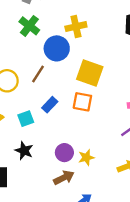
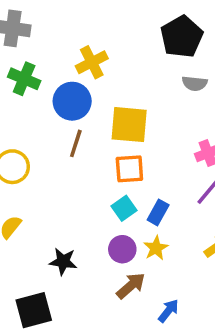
brown line: (38, 74) -> (76, 143), moved
blue rectangle: (50, 105) -> (158, 212), moved
cyan square: (26, 119) -> (124, 208), moved

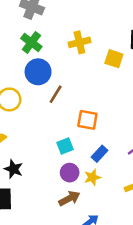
blue circle: (72, 101) -> (38, 72), moved
yellow square: (129, 125) -> (114, 59), moved, size x0.7
cyan square: (124, 208) -> (65, 146), moved
black star: (63, 261) -> (14, 169), moved

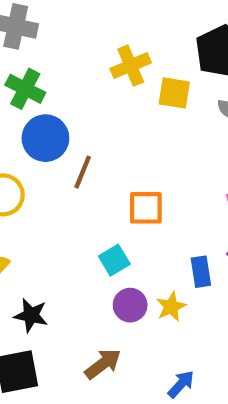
yellow cross: (79, 42) -> (131, 66), moved
blue rectangle: (100, 154) -> (201, 272), moved, turned -42
brown arrow: (69, 198) -> (103, 364), moved

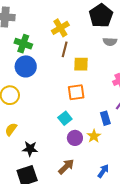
green cross: (25, 89) -> (23, 44), moved
yellow square: (174, 93) -> (81, 64), moved
brown line: (83, 172) -> (65, 49), moved

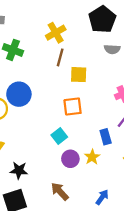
blue circle: (26, 66) -> (19, 94), moved
brown arrow: (66, 167) -> (60, 191), turned -90

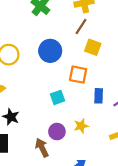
blue circle: (19, 94) -> (50, 51), moved
blue rectangle: (106, 137) -> (99, 96), moved
purple circle: (70, 159) -> (57, 132), moved

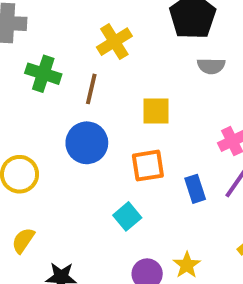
brown line: (81, 26) -> (91, 89), moved
yellow star: (81, 126) -> (187, 265), moved

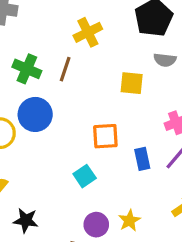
green cross: (43, 74) -> (27, 69), moved
yellow square: (156, 111) -> (132, 83), moved
blue circle: (87, 143) -> (35, 114), moved

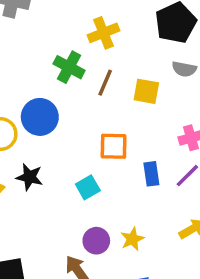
green cross: (27, 69) -> (69, 67), moved
brown line: (65, 69) -> (105, 83), moved
black star: (26, 220) -> (29, 177), moved

